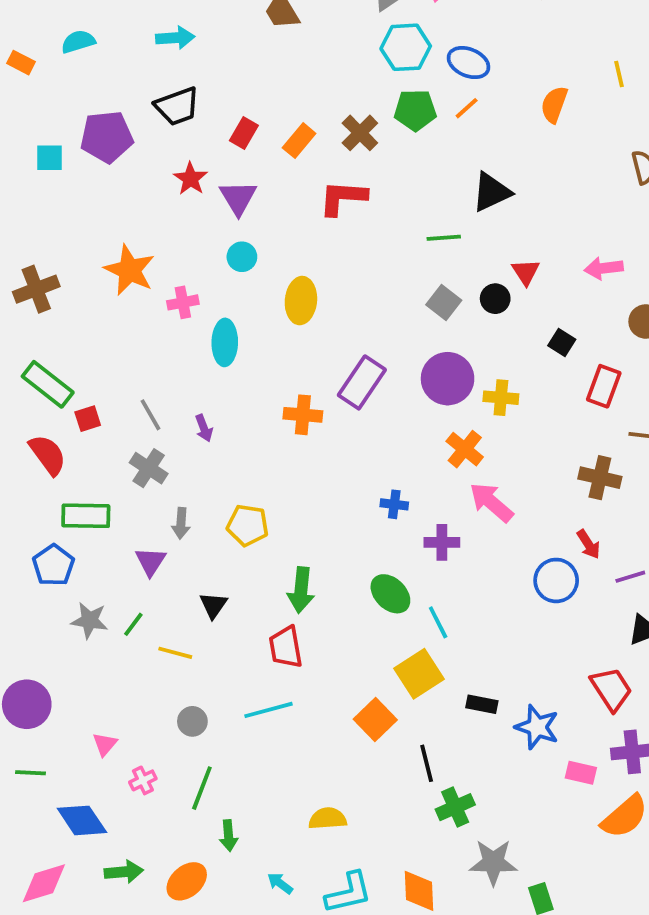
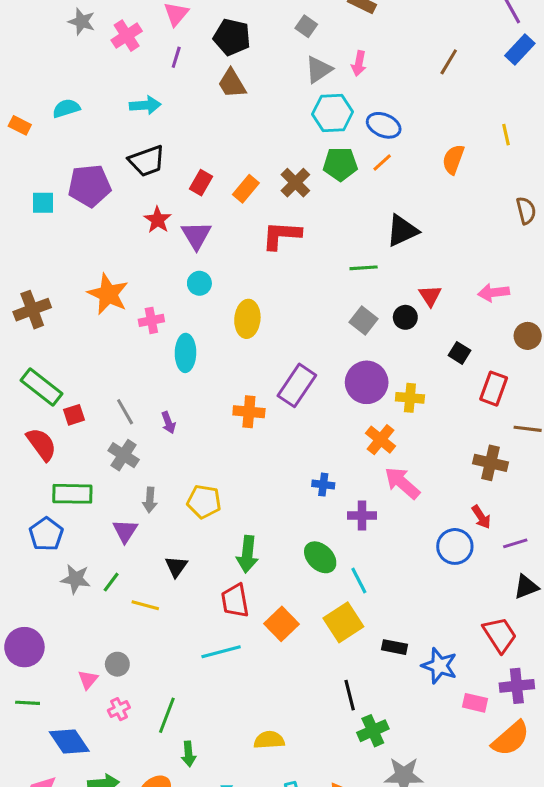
orange square: (375, 719) -> (281, 624), moved
gray circle: (192, 721) -> (117, 664), moved

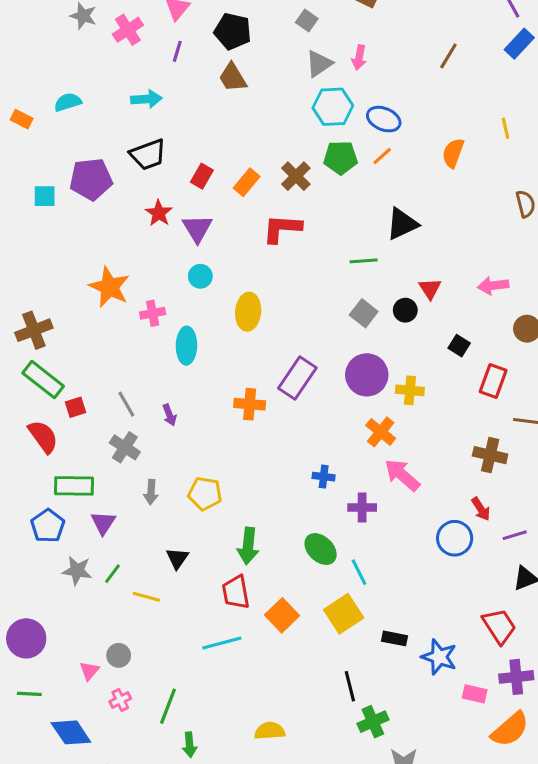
brown cross: (32, 310) -> (34, 330), moved
purple triangle: (125, 531) -> (103, 523), moved

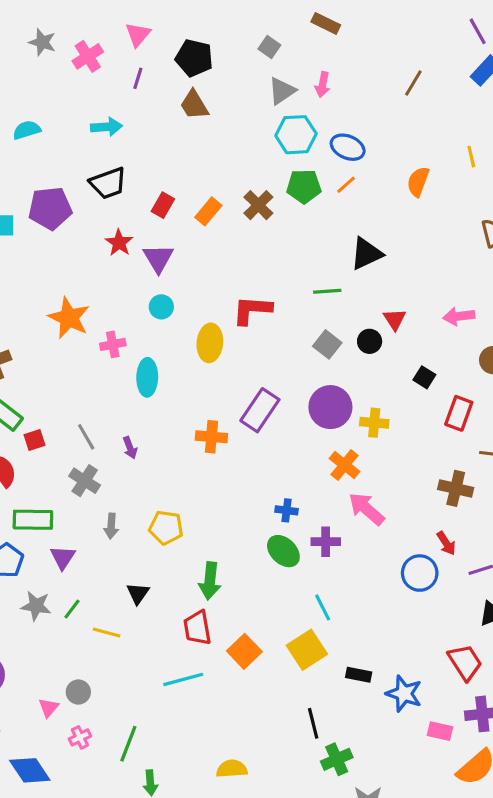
red L-shape: (282, 229) -> (252, 310), moved
green ellipse: (321, 549) -> (283, 551), moved

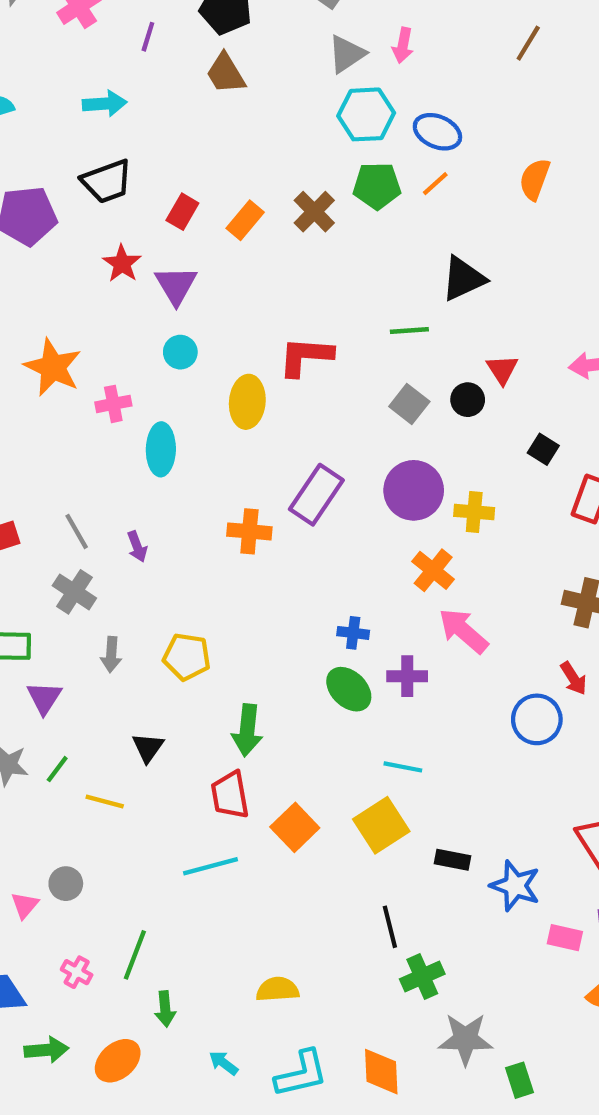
cyan line: (323, 607) -> (403, 767), turned -52
pink cross: (80, 737) -> (77, 972), moved, turned -35

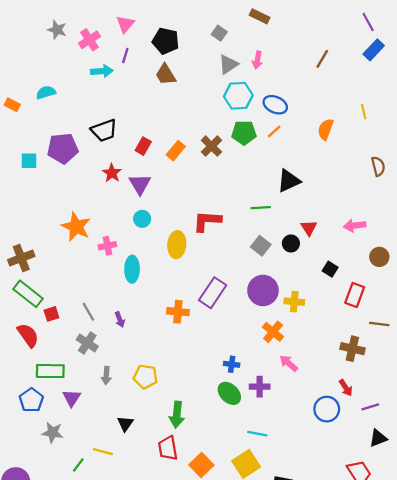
cyan arrow: (105, 104) -> (102, 71), moved
pink arrow: (463, 631) -> (289, 363), size x0.7
green line: (57, 769) -> (78, 465), moved

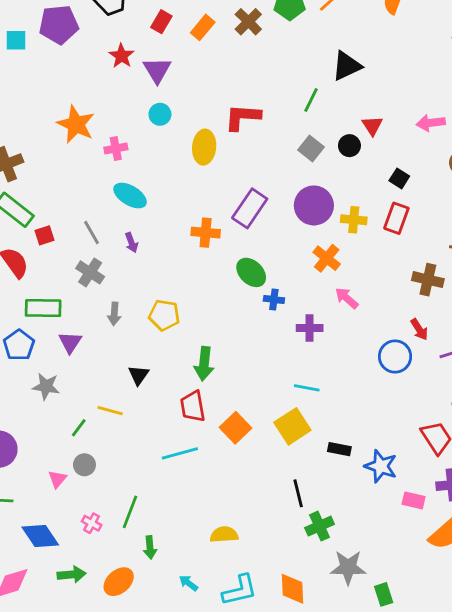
green line: (261, 208) -> (311, 100), turned -60
cyan ellipse: (132, 269) -> (130, 196), moved, turned -60
red rectangle: (355, 295) -> (396, 218), moved
green ellipse: (229, 393) -> (251, 272), moved

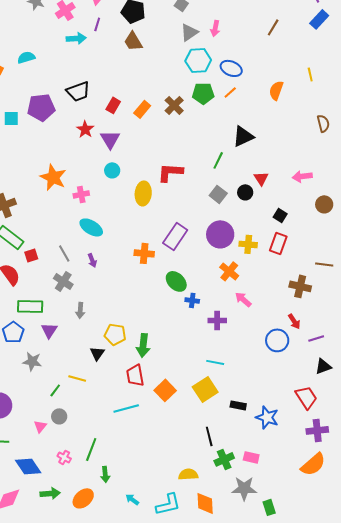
yellow pentagon: (164, 315) -> (115, 334), moved
pink rectangle: (414, 500) -> (251, 457), moved
yellow semicircle: (224, 535) -> (188, 474), moved

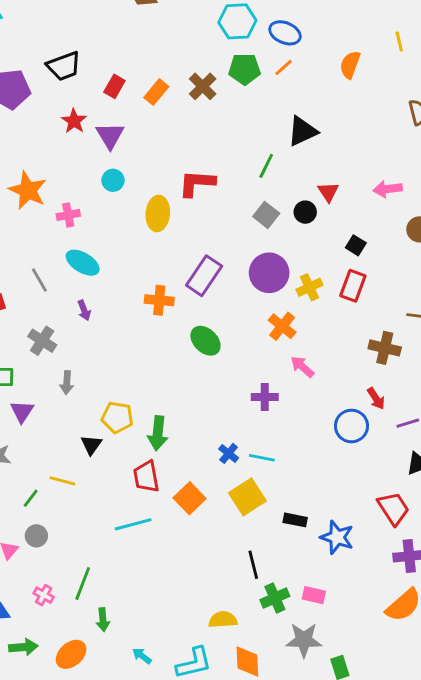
yellow cross: (248, 244) -> (310, 287), turned -30
gray line: (64, 253) -> (39, 280), moved
blue cross: (192, 300) -> (229, 453), moved, turned 32

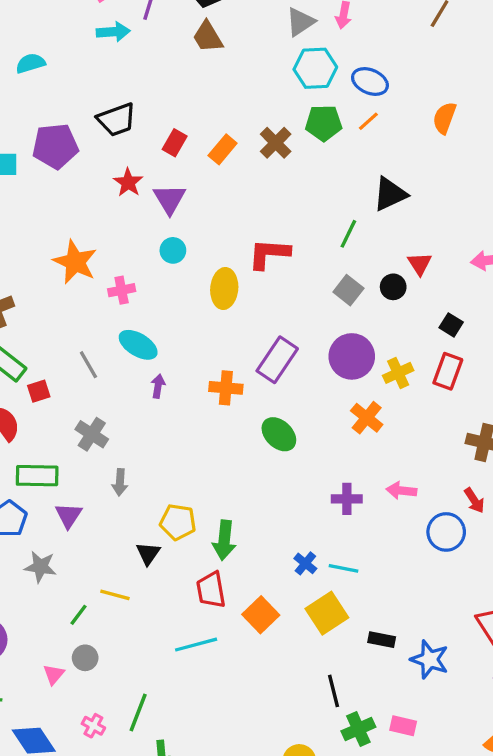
purple arrow: (84, 310) -> (158, 386), moved, turned -150
pink arrow: (302, 367) -> (401, 491), moved, turned -35

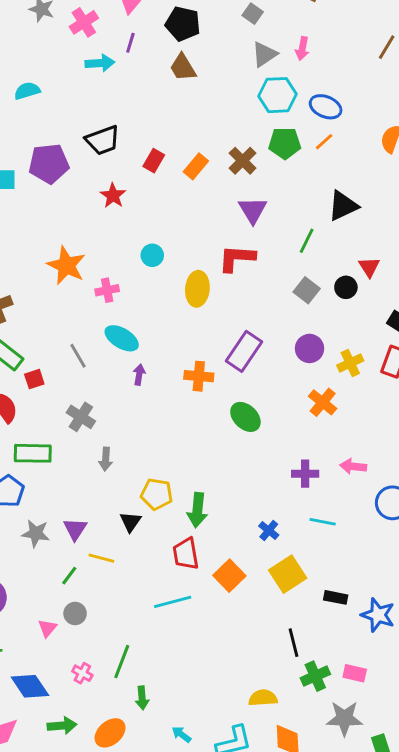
purple triangle: (170, 199) -> (253, 210), moved
purple circle: (352, 356) -> (310, 348), size x0.7
purple triangle: (69, 515) -> (75, 529), moved
cyan line: (343, 568) -> (323, 522), moved

